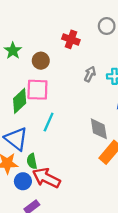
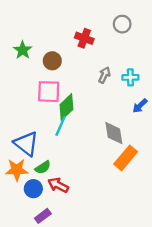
green diamond: (20, 101) -> (66, 107), moved
green semicircle: (32, 161) -> (43, 167), turned -112
red arrow: (46, 178) -> (58, 185), size x0.7

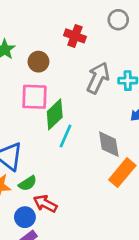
gray arrow: (104, 75) -> (98, 78), size x1.6
cyan line: (61, 126) -> (66, 136), moved
blue circle: (33, 189) -> (25, 217), moved

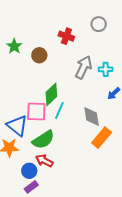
pink square: (34, 97) -> (36, 112), moved
green semicircle: (28, 183) -> (43, 140), moved, size x1.6

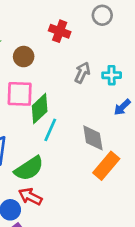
gray arrow: (84, 67) -> (82, 73), size x0.7
pink square: (36, 112) -> (20, 94), moved

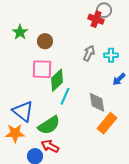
red cross: (60, 31) -> (96, 19), moved

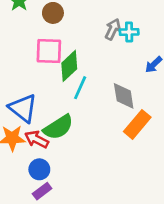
cyan cross: (111, 55) -> (129, 32), moved
red arrow: (50, 146) -> (37, 139), moved

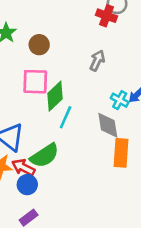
cyan cross: (129, 32) -> (120, 100), moved, turned 30
orange rectangle: (137, 124) -> (121, 153), turned -36
blue circle: (39, 169) -> (27, 185), moved

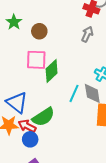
gray arrow: (97, 61) -> (87, 34), moved
cyan line: (66, 117) -> (74, 93), moved

